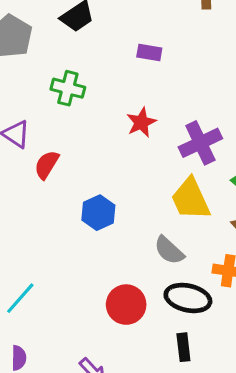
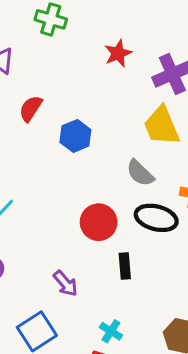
red semicircle: (47, 165) -> (31, 108), moved
black rectangle: (183, 347) -> (125, 266), moved

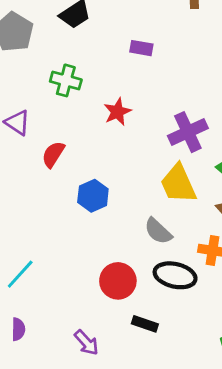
red star: (118, 53) -> (117, 112), moved
red semicircle: (31, 108) -> (53, 154), moved
black rectangle: (125, 266) -> (145, 324), turned -65

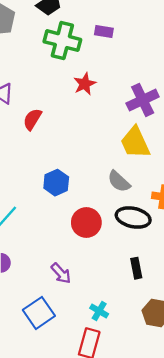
green cross: (66, 80) -> (62, 41), moved, size x1.4
blue hexagon: (93, 196) -> (56, 183), moved
black rectangle: (145, 324) -> (136, 268), moved, turned 60

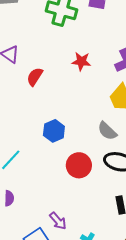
red star: (85, 84) -> (81, 61), moved, turned 30
purple arrow: (61, 273) -> (58, 221), moved

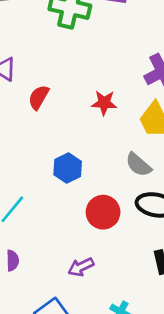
red star: (81, 61) -> (104, 103), moved
purple arrow: (58, 221) -> (81, 267), moved, turned 108

